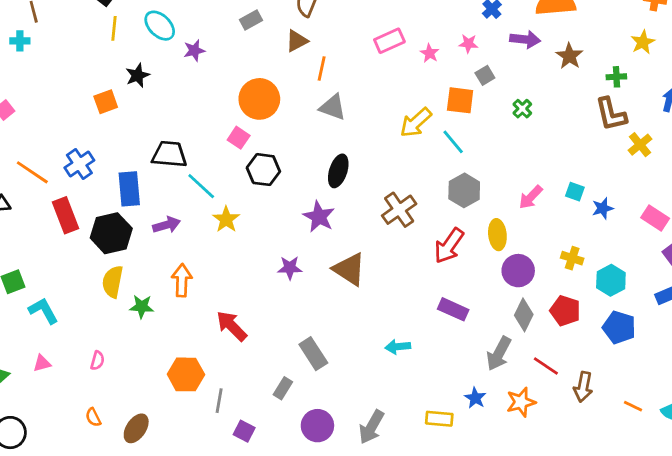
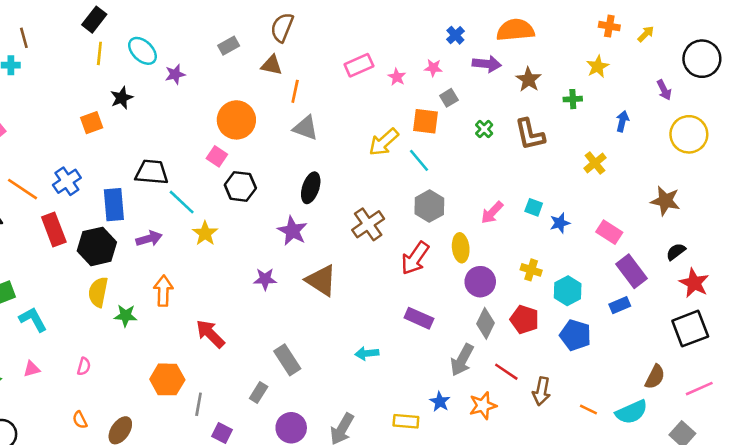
brown triangle: (297, 41) -> (272, 65), turned 40
brown L-shape: (611, 114) -> (530, 134), moved

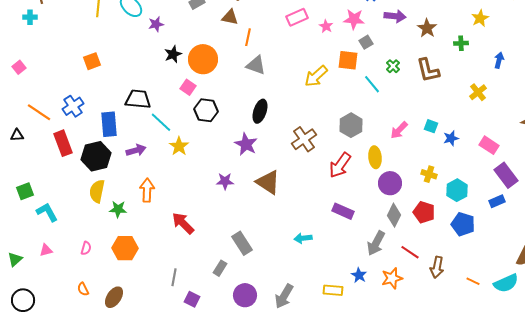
pink star: (433, 68) -> (354, 19), size x1.5
black star: (122, 98) -> (173, 54), moved
cyan line: (419, 160) -> (372, 84), moved
orange hexagon: (167, 379) -> (125, 248), moved

